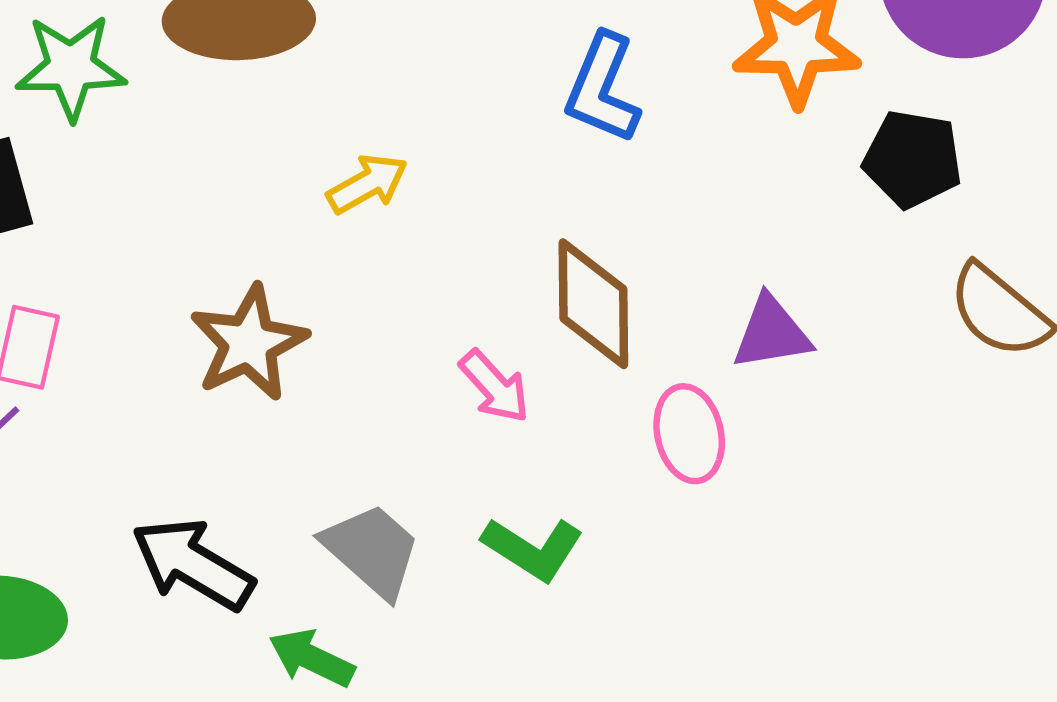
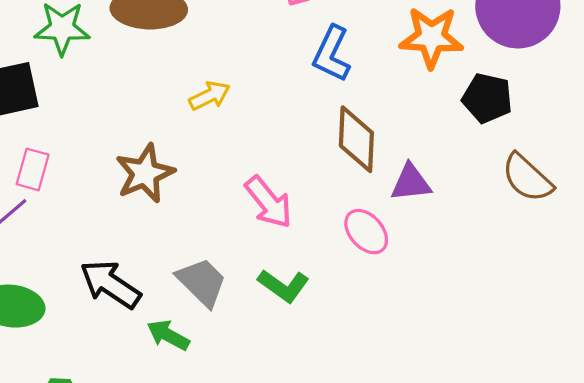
brown diamond: (593, 304) -> (356, 139), moved
pink arrow: (495, 386) -> (269, 202), size x1.4
pink ellipse: (689, 434) -> (366, 232), turned -33

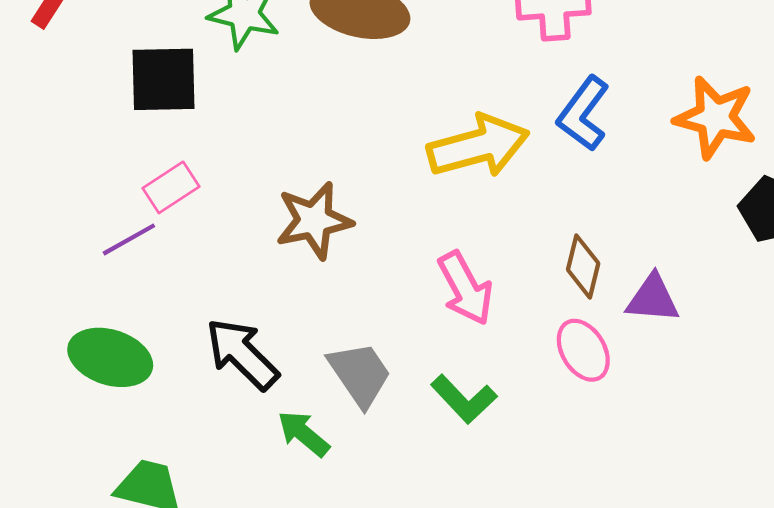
yellow arrow: (210, 96) -> (478, 146), moved, size x1.8
brown diamond: (356, 139) -> (583, 267), moved, size x0.7
pink rectangle: (33, 169) -> (171, 187), turned 30

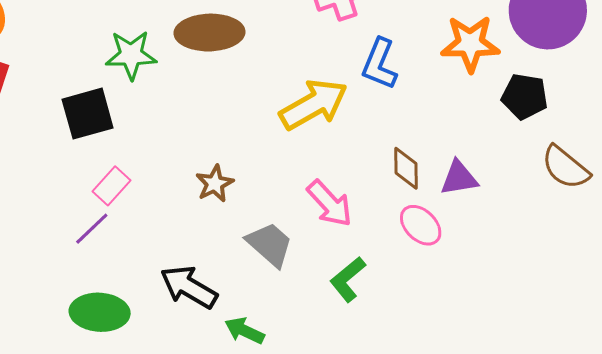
brown star: (314, 221) -> (215, 184), size x0.7
gray trapezoid: (360, 374) -> (270, 244), moved
green L-shape: (464, 399) -> (348, 279), turned 108

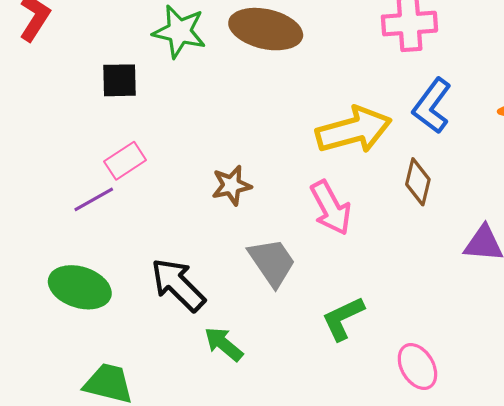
black square: (88, 114) -> (119, 80), size x0.7
brown diamond: (406, 168) -> (418, 182), moved
pink arrow: (330, 203) -> (331, 208), moved
pink ellipse: (421, 225) -> (417, 366), moved

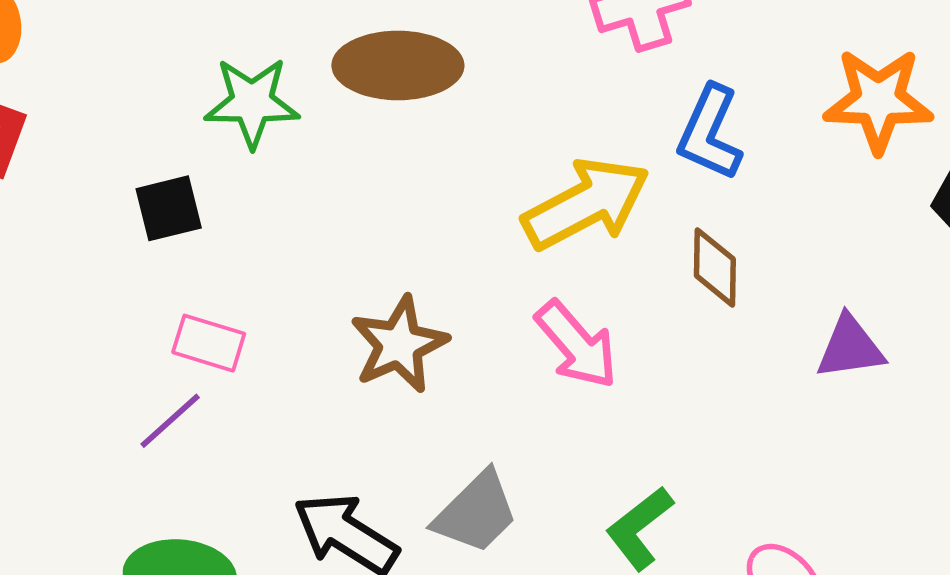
pink rectangle: (125, 161) -> (209, 343), turned 63
brown star: (231, 185) -> (399, 344), size x1.4
gray trapezoid: (272, 262) -> (476, 512), moved, turned 92

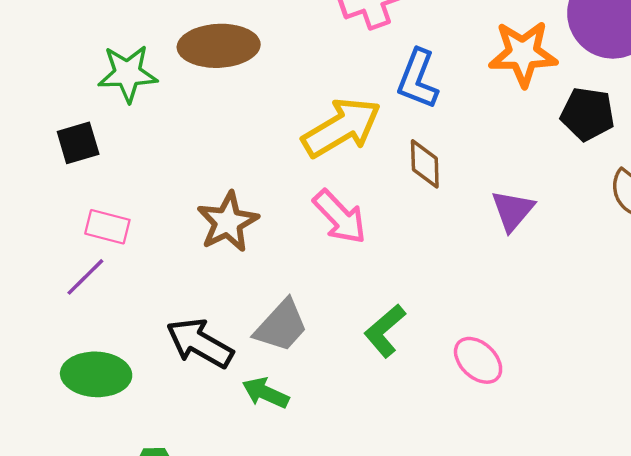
purple triangle: (850, 347) -> (513, 210), turned -39

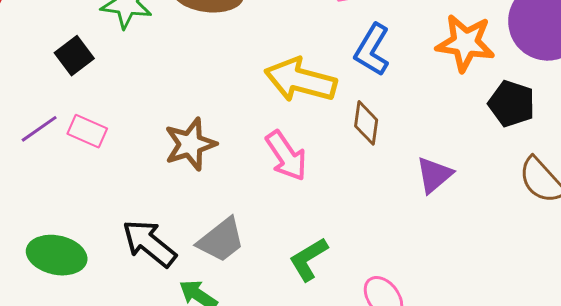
yellow arrow: (342, 128) -> (301, 80), turned -144
black square: (78, 143) -> (74, 56), turned -30
purple line: (85, 277) -> (39, 129), moved

